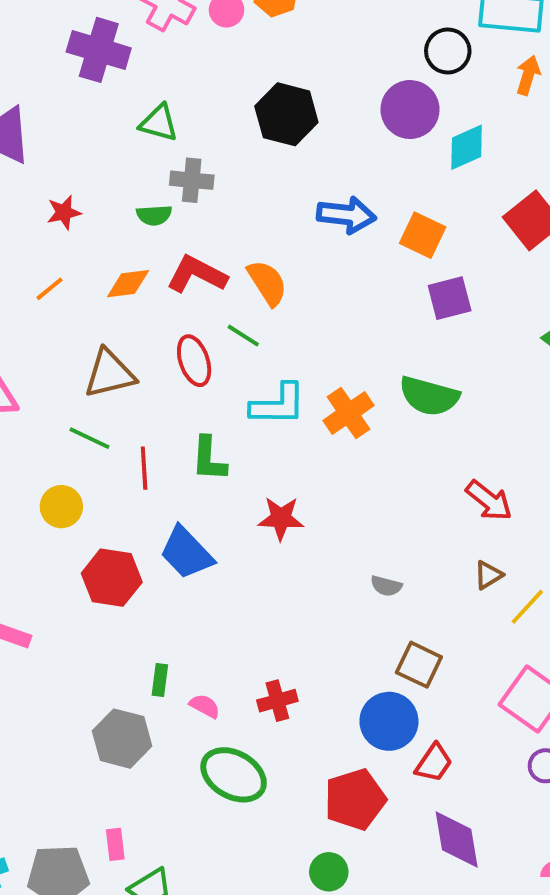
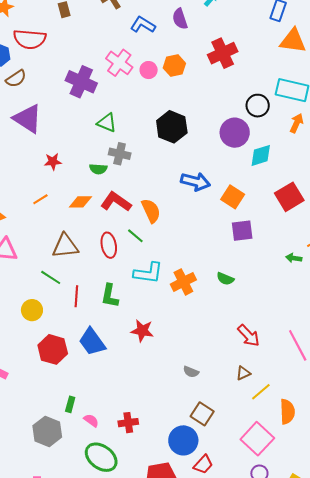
green semicircle: (429, 396) -> (225, 279), size x0.6

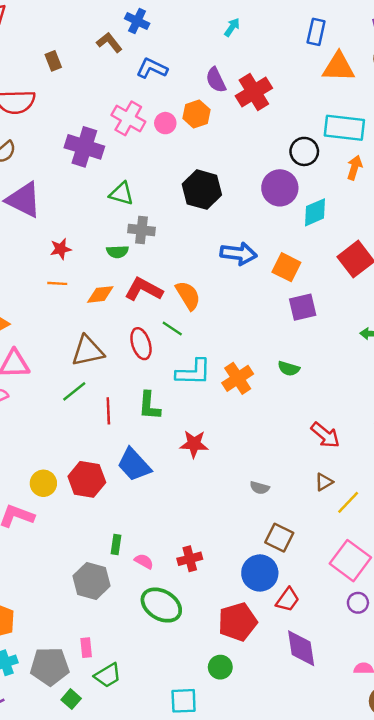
purple semicircle: (180, 19) -> (216, 80), moved
orange line: (40, 199) -> (57, 283), moved, turned 42
green line: (51, 277) -> (74, 391), turned -65
yellow circle: (32, 310) -> (43, 483), moved

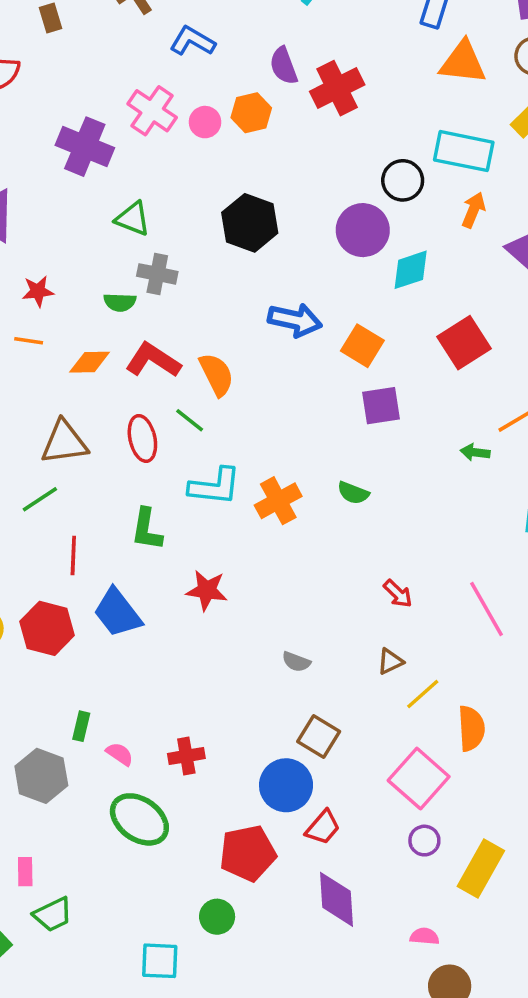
red line: (108, 411) -> (73, 555), moved
red arrow: (325, 435) -> (398, 594), size x0.7

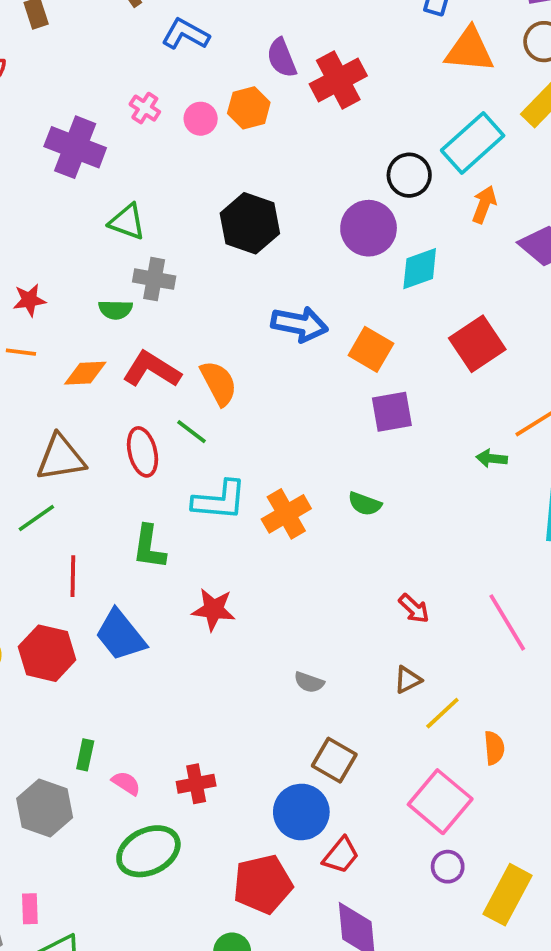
pink cross: (152, 111) -> (145, 108), size x0.6
cyan rectangle: (464, 151) -> (473, 143), turned -52
orange semicircle: (471, 728) -> (494, 748), size x0.7
green ellipse: (139, 819) -> (148, 851), turned -60

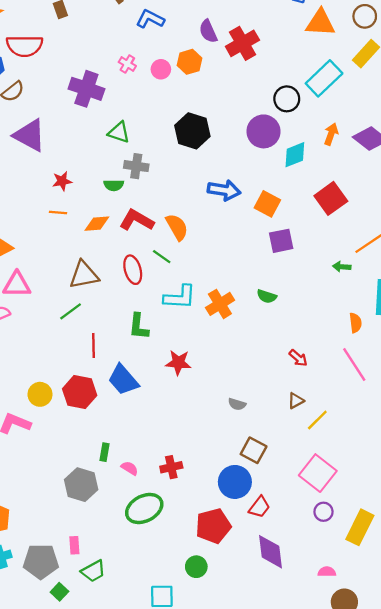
orange arrow: (484, 204) -> (331, 134), moved
orange semicircle: (494, 748) -> (356, 323), moved

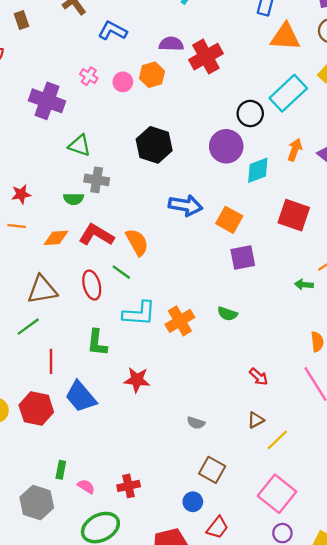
purple semicircle: (208, 31) -> (171, 44), turned 115
red square: (331, 198) -> (294, 215), turned -36
blue circle: (235, 482) -> (193, 502), size x0.6

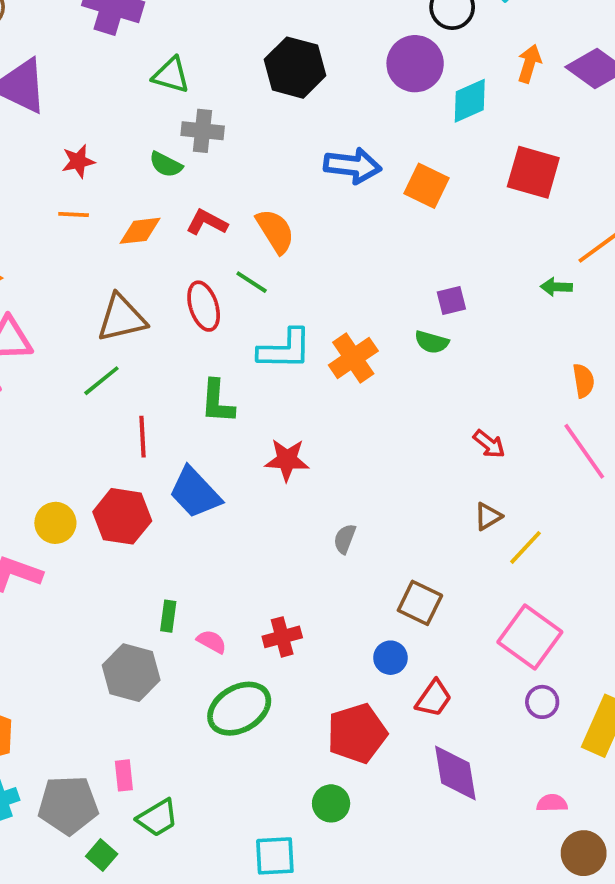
green semicircle: (74, 199) -> (166, 165), turned 30
red L-shape: (96, 235) -> (207, 222), size x0.7
purple square: (243, 257) -> (451, 300), moved, size x0.7
gray semicircle: (196, 423) -> (345, 539), moved, turned 96

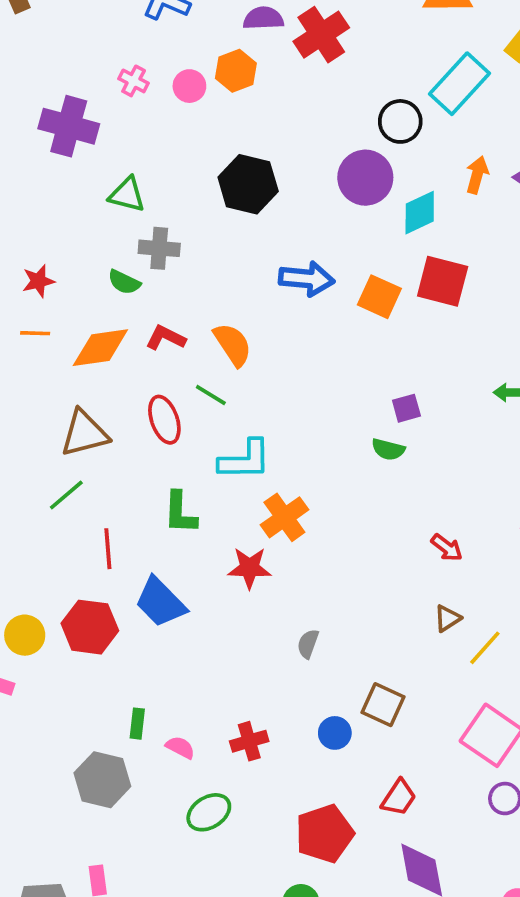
red square: (533, 172) -> (443, 281), moved
orange diamond: (140, 231) -> (100, 348), size x1.4
orange cross: (353, 358) -> (284, 517), moved
blue circle: (390, 658) -> (335, 733), moved
green ellipse: (239, 709) -> (209, 812), size x0.7

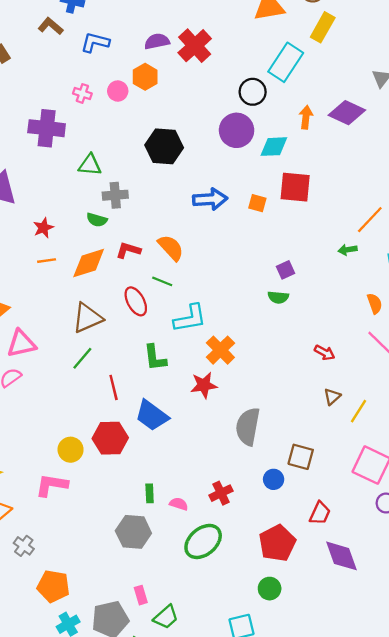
cyan diamond: (420, 213) -> (274, 147), turned 32
orange square: (379, 297) -> (257, 203), size x0.7
gray semicircle: (308, 644) -> (248, 427), size x2.0
green ellipse: (209, 812) -> (203, 541), size x1.4

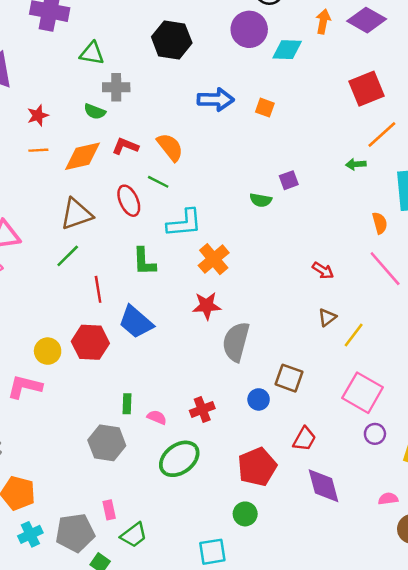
red square: (295, 187) -> (367, 89), moved, turned -32
green semicircle: (278, 297) -> (261, 200), moved
red star: (204, 385) -> (207, 306), moved

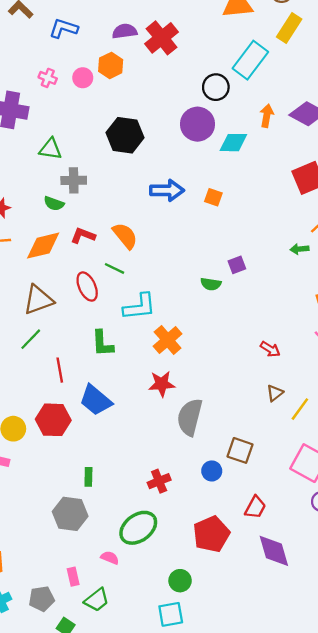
pink semicircle: (157, 417) -> (110, 558), moved
green circle: (245, 514) -> (180, 581), moved
gray pentagon: (75, 533) -> (42, 599), size x0.7

